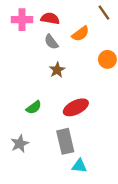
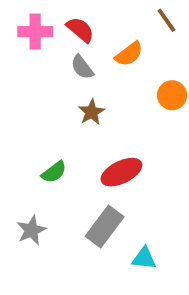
red semicircle: (50, 18) -> (80, 30), turned 30
gray rectangle: (65, 141) -> (105, 226), turned 50
cyan triangle: (79, 166) -> (144, 258), moved

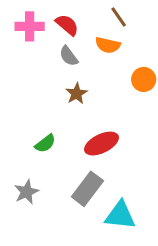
brown line: (166, 20) -> (119, 17), moved
orange semicircle: (129, 54) -> (108, 45), turned 50
cyan triangle: (144, 258) -> (120, 215), size x1.5

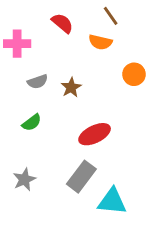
pink cross: (30, 26) -> (17, 44), moved
gray semicircle: (69, 56) -> (38, 82), moved, turned -72
green semicircle: (45, 144) -> (32, 122), moved

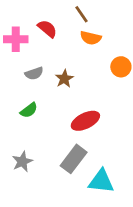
brown line: (111, 16) -> (81, 14), moved
red semicircle: (62, 23) -> (47, 29), moved

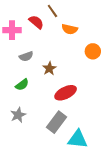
brown line: (81, 14) -> (52, 11), moved
brown star: (64, 79) -> (49, 69), moved
gray star: (22, 162) -> (18, 115), moved

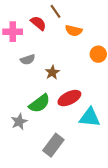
green semicircle: (22, 85) -> (39, 103), moved, size x1.5
gray rectangle: (56, 122) -> (53, 145), moved
cyan triangle: (78, 139) -> (90, 117), moved

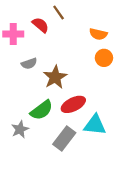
orange semicircle: (74, 31) -> (98, 34), moved
brown star: (52, 72) -> (55, 77), size x1.5
gray rectangle: (53, 145) -> (64, 138), moved

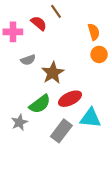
orange semicircle: (98, 34) -> (94, 32), turned -119

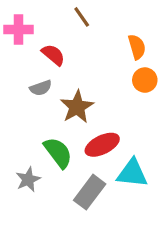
red semicircle: (39, 23) -> (53, 55), moved
pink cross: (13, 32) -> (19, 30), moved
green semicircle: (40, 104) -> (58, 153), turned -90

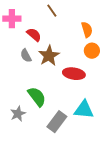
gray semicircle: (41, 88) -> (26, 56), turned 80
brown star: (77, 107) -> (49, 56), moved
red ellipse: (102, 145) -> (74, 74), moved, turned 35

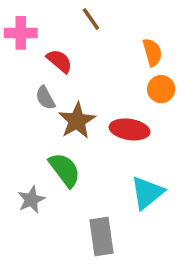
brown star: (49, 56) -> (77, 121), moved
cyan triangle: (84, 110) -> (147, 193), turned -45
gray rectangle: (57, 122) -> (101, 236), moved, turned -45

